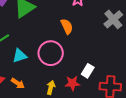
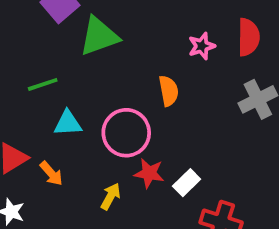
red star: (72, 83) -> (149, 173), moved

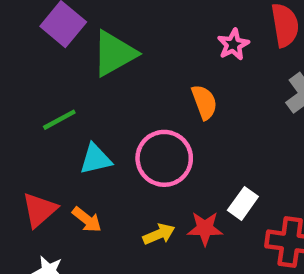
red star: (149, 173) -> (205, 228), moved
yellow arrow: (110, 196) -> (159, 234), turned 48

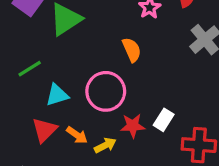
red triangle: (40, 210) -> (44, 130), moved
orange arrow: (87, 220) -> (77, 135), moved
red star: (205, 228) -> (133, 126), moved

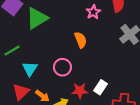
pink circle: (106, 91) -> (62, 67), size x0.7
cyan triangle: (57, 95) -> (30, 69), turned -42

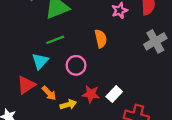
green line: (12, 51) -> (55, 40), moved

